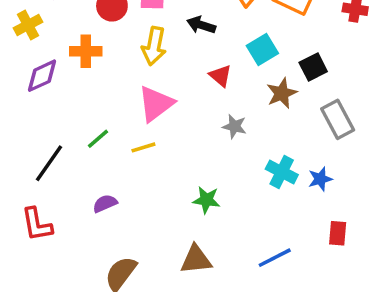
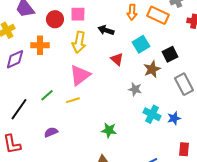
gray star: (234, 126) -> (135, 89), moved

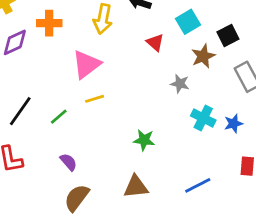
pink triangle: (80, 75) -> (86, 64), moved
green line: (47, 95) -> (59, 117), moved
purple semicircle: (51, 132) -> (68, 162), moved, turned 72

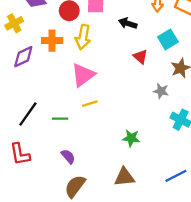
yellow arrow: (103, 19) -> (83, 37), moved
green line: (59, 117) -> (60, 119), turned 42

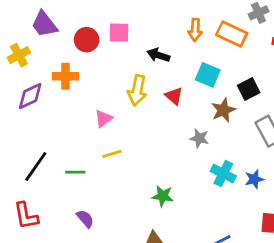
yellow arrow: (83, 37) -> (137, 90), moved
cyan square: (168, 39) -> (208, 75), turned -36
pink triangle: (83, 75) -> (103, 119), size x0.6

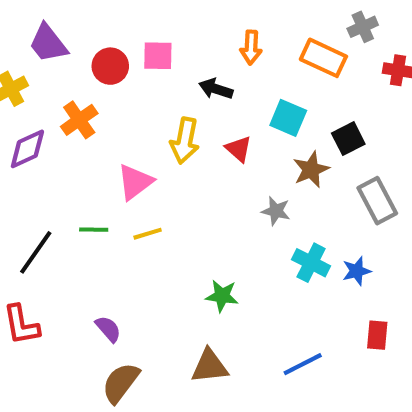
orange arrow: (195, 30) -> (251, 47), moved
orange cross: (65, 76) -> (79, 120), turned -35
pink triangle: (103, 119) -> (135, 182), size x1.4
green line: (75, 172) -> (94, 230), moved

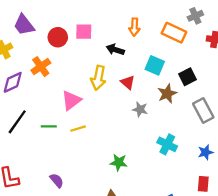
gray star: (276, 211) -> (140, 109), moved
black line: (36, 252) -> (17, 122), moved
blue star: (357, 271) -> (206, 152), moved

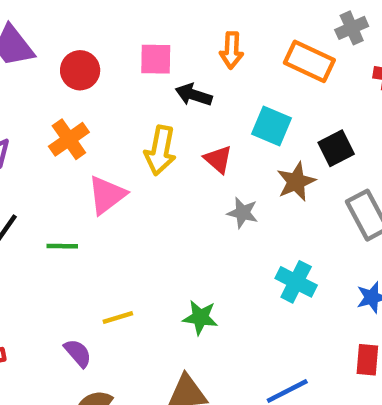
pink square: (84, 32) -> (156, 59), moved
orange cross: (41, 67) -> (69, 139), moved
yellow line: (78, 129) -> (118, 317), moved

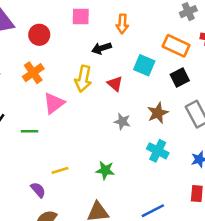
pink square: (156, 59) -> (81, 16), moved
orange rectangle: (309, 61) -> (176, 46), moved
black arrow: (194, 95) -> (102, 48), turned -36
brown star: (296, 182) -> (158, 113), moved
gray star: (243, 213) -> (122, 121), moved

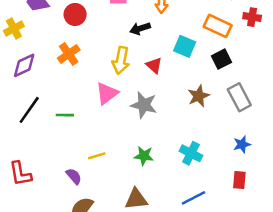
pink triangle: (54, 103) -> (107, 93), moved
gray star: (122, 121) -> (144, 105), moved, size x1.5
cyan cross: (158, 151) -> (191, 153), moved

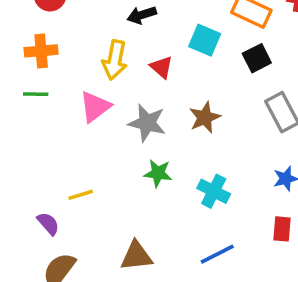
orange cross: (69, 54) -> (41, 51), turned 30
brown star: (199, 96) -> (205, 117), moved
green line: (65, 115) -> (36, 94), moved
green star: (144, 156) -> (158, 173), moved

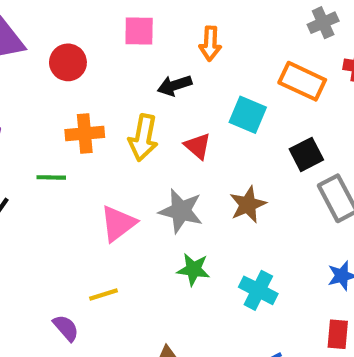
orange cross: (41, 51) -> (85, 133), moved
black square: (257, 58) -> (306, 154), moved
pink triangle: (95, 107) -> (118, 223), moved

